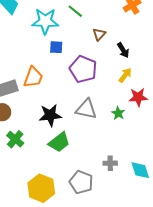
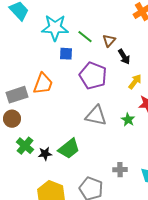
green line: (75, 11) -> (85, 37), moved
black arrow: (123, 50) -> (124, 57), moved
black star: (50, 115) -> (45, 154), moved, size x0.6

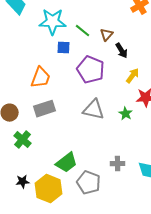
gray rectangle: (17, 95) -> (45, 109), moved
green trapezoid: (69, 149) -> (67, 163), moved
black star: (45, 154) -> (23, 182), moved

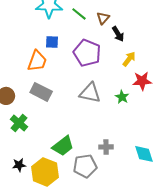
blue square: (64, 48) -> (52, 42), moved
gray rectangle: (45, 109) -> (41, 92), turned 45
gray cross: (118, 164) -> (106, 147), moved
gray pentagon: (89, 183) -> (85, 166), turned -30

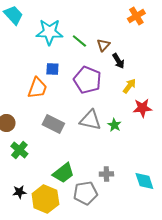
gray rectangle: (41, 92) -> (53, 124), moved
green star: (122, 97) -> (114, 125), moved

